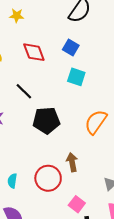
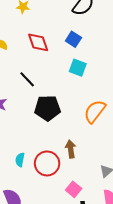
cyan semicircle: (12, 181) -> (20, 160), moved

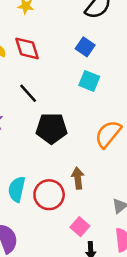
red diamond: (38, 42) -> (27, 48), moved
cyan semicircle: (20, 160) -> (17, 189), size x1.5

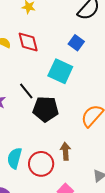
cyan square: (89, 81) -> (60, 71), moved, size x1.4
black line: (28, 93) -> (26, 91), moved

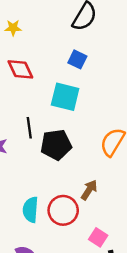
black line: (26, 91) -> (29, 128), turned 42
brown arrow: (65, 151) -> (89, 190), turned 48

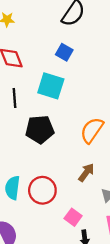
black line: (29, 128) -> (15, 98), moved
brown arrow: (89, 190) -> (86, 172), moved

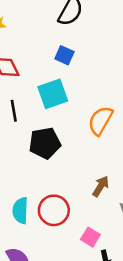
cyan square: (51, 86) -> (53, 94), turned -32
orange semicircle: (92, 130) -> (100, 121), moved

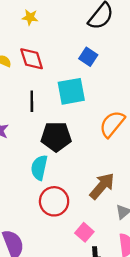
brown arrow: (101, 186) -> (102, 186), size x1.4
cyan semicircle: (20, 210) -> (39, 168), moved

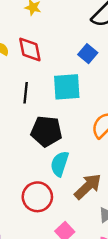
cyan semicircle: (39, 168) -> (60, 164), moved

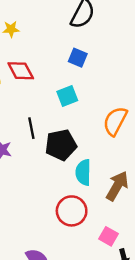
cyan square: (67, 87) -> (67, 96), size x0.7
black line: (26, 93) -> (31, 128), moved

